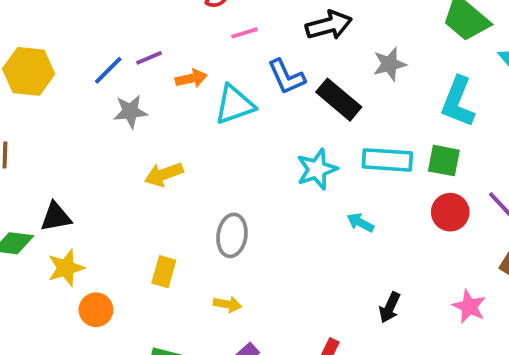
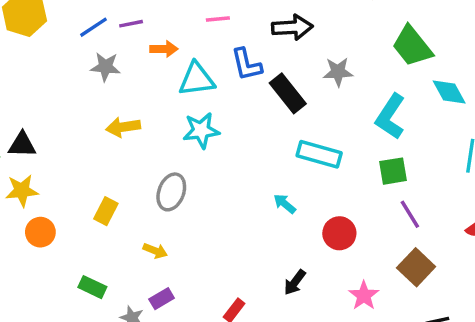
green square: (444, 161) -> (393, 171), moved, turned -32
cyan star: (317, 169) -> (201, 130), moved
red circle: (450, 212) -> (339, 233), moved

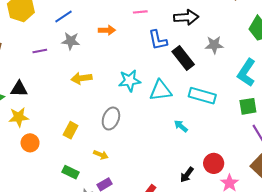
purple line: (131, 24) -> (40, 51), moved
cyan triangle: (197, 79) -> (161, 91), moved
red circle: (339, 233) -> (214, 163), moved
green rectangle: (92, 287) -> (71, 172), moved

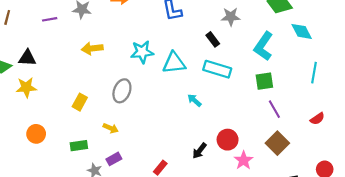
black rectangle: (183, 58) -> (213, 39), moved, size x0.6
orange circle: (30, 143) -> (36, 134), moved
green rectangle: (71, 172) -> (79, 146), turned -35

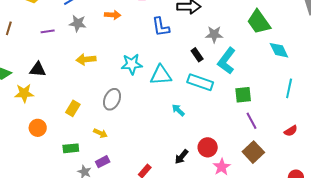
cyan L-shape: (264, 46) -> (227, 61), moved
black triangle: (27, 58) -> (38, 69), moved
orange circle: (36, 134) -> (38, 128), moved

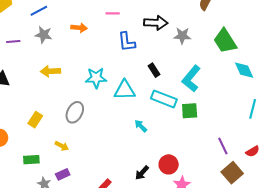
gray star: (214, 34) -> (182, 36), moved
black rectangle: (197, 55) -> (154, 70), moved
green square: (243, 95) -> (190, 111), moved
purple line: (252, 121) -> (223, 146), moved
brown square: (253, 152) -> (232, 173), moved

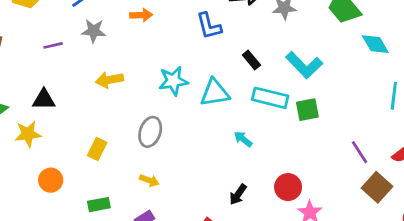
cyan L-shape: (191, 79) -> (304, 65), turned -76
yellow arrow: (62, 146) -> (149, 180), moved
black arrow: (142, 173) -> (238, 194), moved

